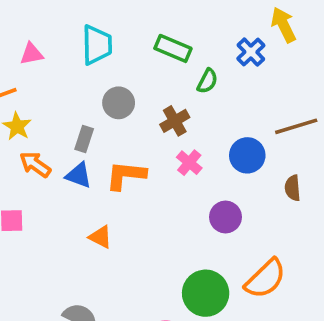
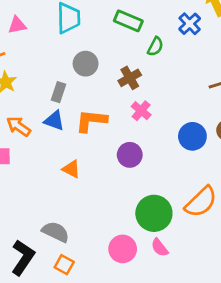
blue circle: (247, 155) -> (192, 136), moved
orange arrow: (35, 164) -> (19, 126), moved
purple circle: (226, 217) -> (130, 155), moved

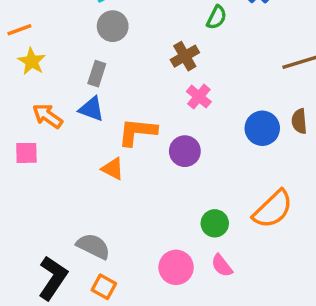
gray circle: (86, 64) -> (113, 26), moved
orange L-shape: (91, 121) -> (137, 132), moved
green circle: (154, 213) -> (215, 223), size x0.6

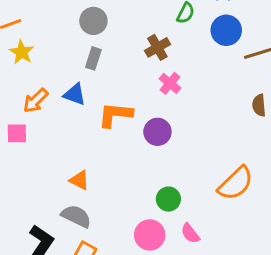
gray rectangle: (97, 74) -> (93, 58), moved
orange arrow: (48, 116) -> (36, 101), turned -80
blue circle: (262, 128) -> (226, 30), moved
orange triangle: (113, 169) -> (79, 180), moved
green circle: (215, 223) -> (168, 199), moved

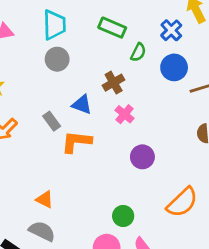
gray rectangle: (93, 58) -> (52, 121), moved, turned -54
blue triangle: (75, 94) -> (82, 105), moved
purple circle: (157, 132) -> (142, 157), moved

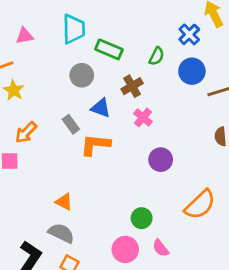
green rectangle: (112, 28) -> (109, 49), moved
gray circle: (57, 59) -> (82, 75), moved

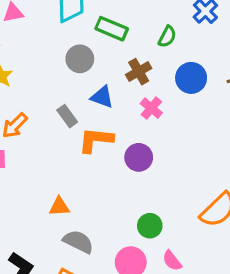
blue circle: (192, 71) -> (191, 78), moved
purple circle: (161, 160) -> (139, 157), moved
orange triangle: (64, 202) -> (59, 207), turned -30
gray semicircle: (61, 233) -> (78, 242), moved

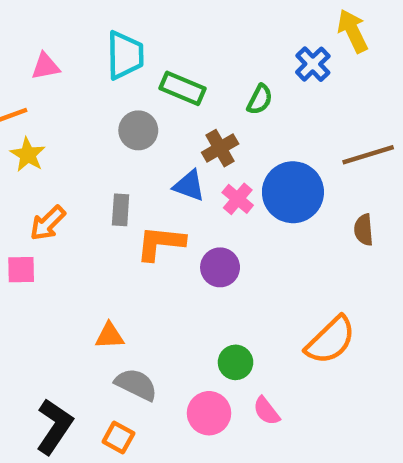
blue circle: (191, 78) -> (293, 192), moved, size x1.4
blue triangle: (102, 97) -> (189, 186), moved
gray rectangle: (67, 116) -> (121, 210), turned 40

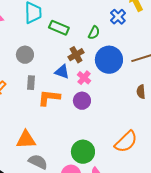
gray circle: (138, 130) -> (25, 55), moved
blue circle: (293, 192) -> (109, 60), moved
purple circle: (220, 267) -> (82, 101), moved
orange triangle: (110, 336) -> (26, 140), size x1.5
green circle: (236, 362) -> (83, 152), size x1.5

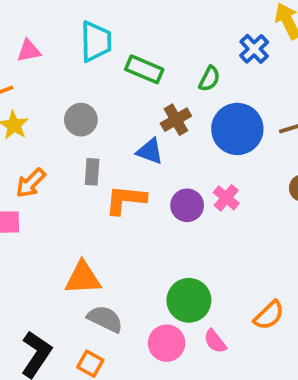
pink cross: (84, 78) -> (226, 198), moved
orange semicircle: (126, 142) -> (269, 315), moved, size x0.7

